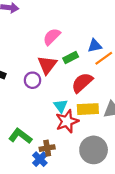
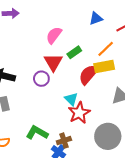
blue triangle: (95, 46) -> (96, 18), moved
yellow rectangle: (88, 109) -> (104, 67), moved

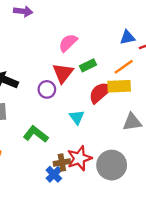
blue triangle: (96, 18) -> (127, 37), moved
red star: (79, 113) -> (79, 158), moved
green L-shape: (37, 133) -> (36, 134), moved

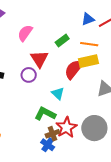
pink semicircle: (68, 43) -> (25, 33), moved
green rectangle: (88, 65) -> (62, 41), moved
orange line: (124, 67) -> (89, 44), turned 54
green L-shape: (36, 134) -> (45, 114), moved

